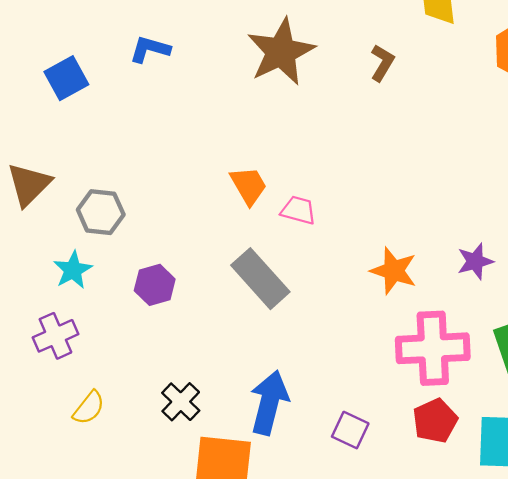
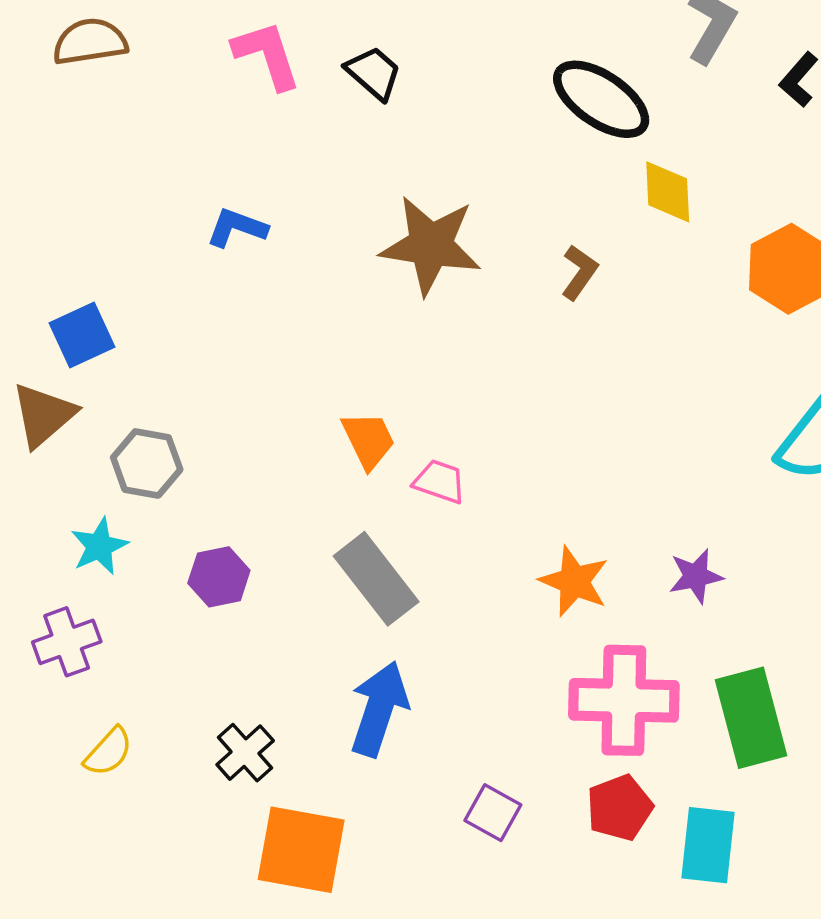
brown star: (281, 52) -> (431, 245), turned 30
blue square: (66, 78) -> (82, 335), moved
blue arrow: (269, 403) -> (379, 709), moved

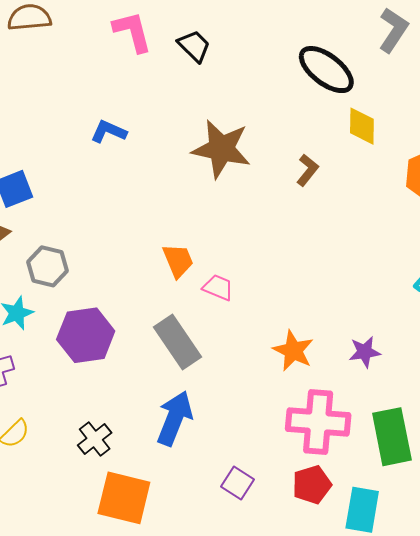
purple hexagon: (219, 577) -> (86, 335), size x1.6

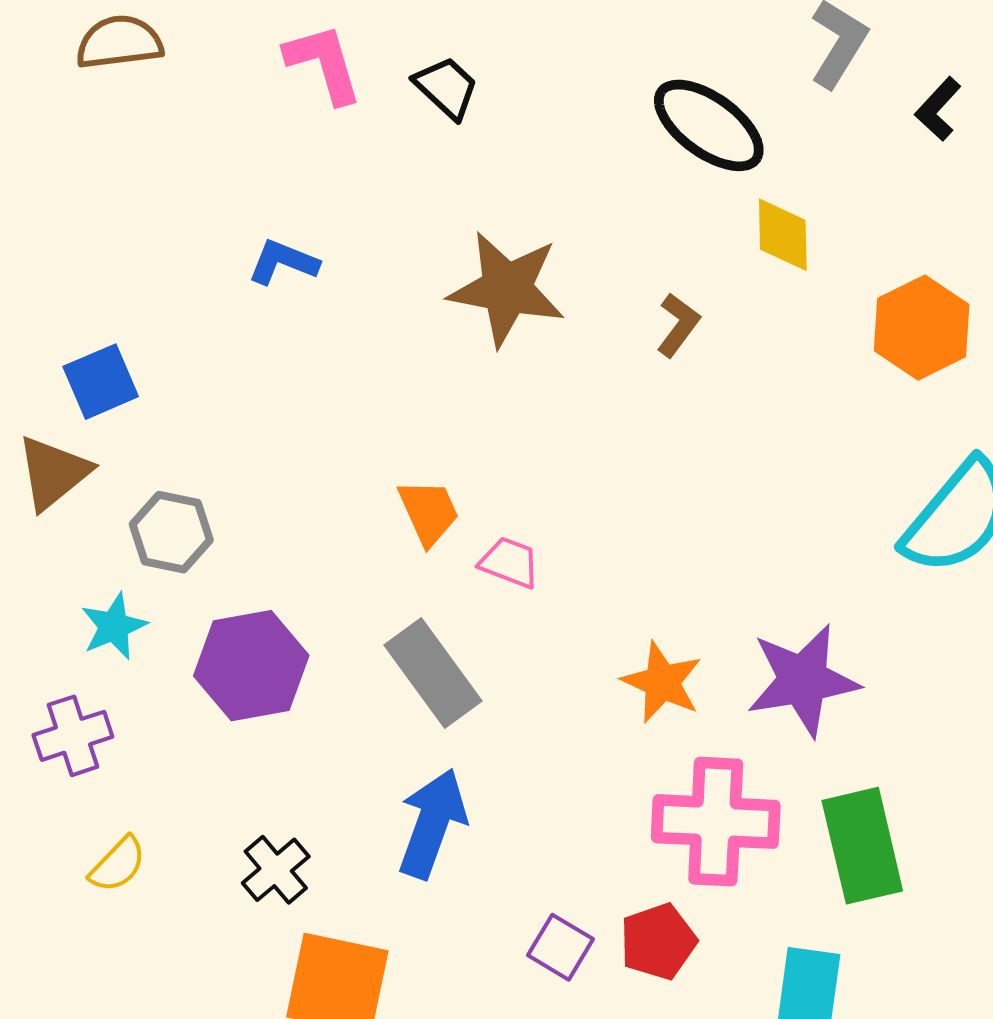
purple star: (365, 352) -> (803, 680), size x1.8
red pentagon: (312, 485) -> (658, 942), moved

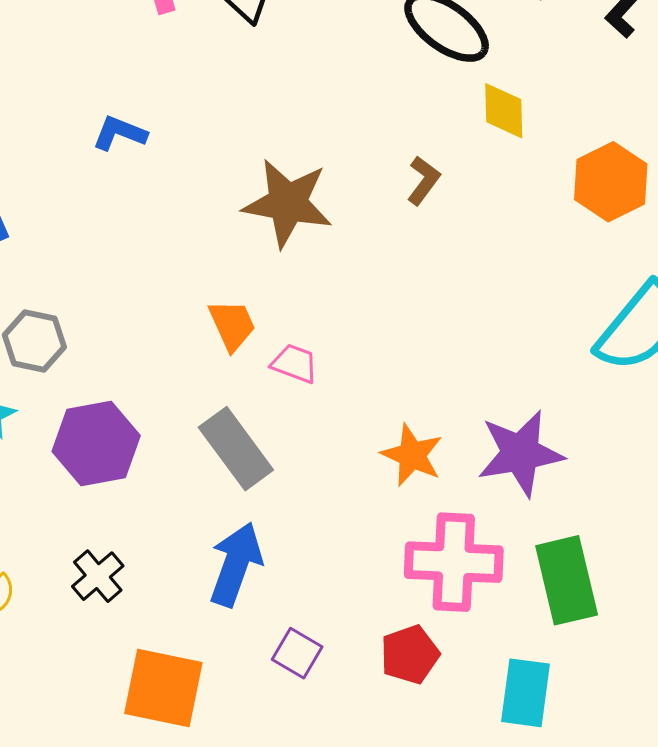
brown star: (507, 289) -> (288, 203), moved
black cross: (276, 870) -> (98, 576), moved
purple square: (561, 947) -> (297, 653), moved

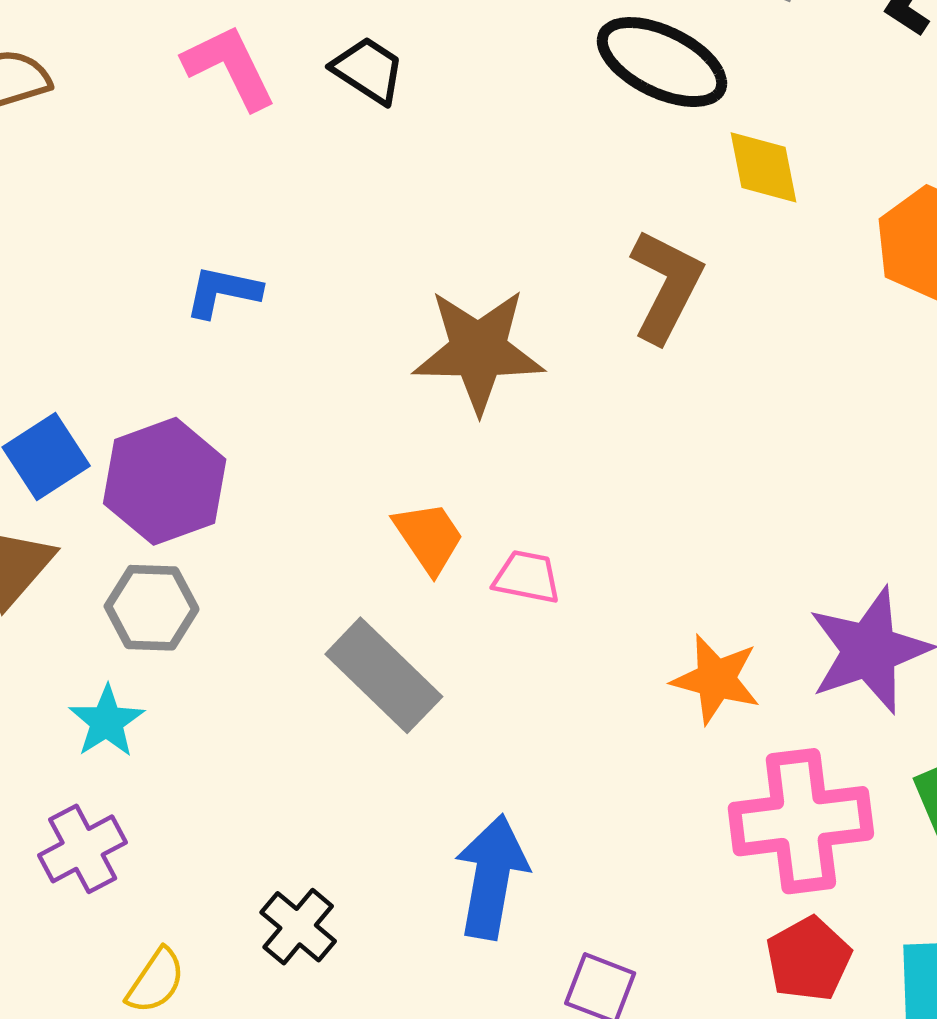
brown L-shape: (424, 180) -> (666, 286), size x1.6
purple hexagon: (96, 443) -> (165, 481), moved
gray rectangle: (236, 449) -> (384, 675), moved
red pentagon: (410, 655) -> (809, 959), moved

